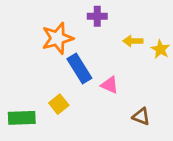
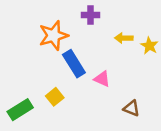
green rectangle: (22, 118) -> (20, 110), turned -30

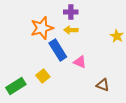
yellow arrow: (124, 38) -> (71, 30), moved

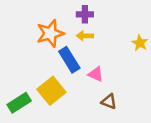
yellow square: (43, 76) -> (51, 91), size x1.6
brown triangle: (103, 85) -> (109, 102), moved

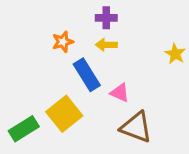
orange star: (50, 33) -> (63, 42), size x0.6
brown triangle: (109, 102) -> (136, 127), size x1.6

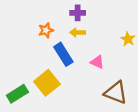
pink triangle: (120, 93) -> (97, 62), moved
brown triangle: (136, 127) -> (116, 93), moved

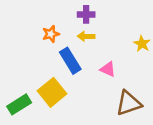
brown triangle: (116, 93) -> (129, 103), turned -40

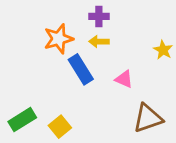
orange star: (51, 34) -> (59, 39), size x1.5
yellow square: (52, 92) -> (60, 127), moved, size x0.7

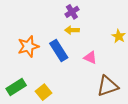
purple cross: (99, 16) -> (72, 12), turned -32
orange star: (59, 39) -> (28, 46), moved

